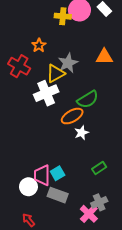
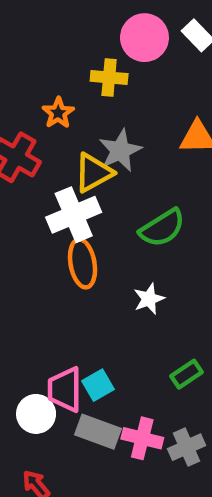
yellow cross: (63, 16) -> (109, 77), moved
orange ellipse: (72, 116) -> (83, 263), moved, turned -70
pink cross: (89, 214) -> (142, 438), moved, turned -30

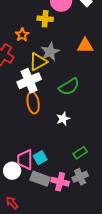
gray cross: (187, 447) -> (80, 177), moved

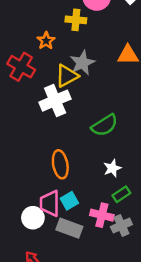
green semicircle: (69, 87) -> (105, 125), moved
orange ellipse: (33, 103) -> (60, 164), moved
white star: (63, 119) -> (112, 168), moved
pink cross: (60, 182) -> (102, 215), moved

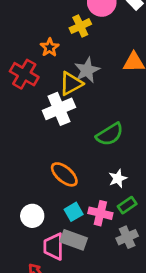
yellow cross: (76, 20) -> (80, 26), turned -30
orange ellipse: (60, 164) -> (64, 174), turned -40
pink trapezoid: (50, 203) -> (54, 247), moved
pink cross: (102, 215) -> (100, 213), moved
white circle: (33, 218) -> (32, 216), moved

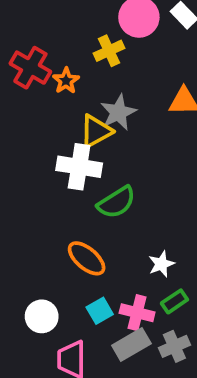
red cross: (24, 74) -> (30, 68), moved
white cross: (59, 109) -> (79, 167), turned 32
green semicircle: (110, 134) -> (116, 202), moved
gray rectangle: (74, 240) -> (131, 344), moved, turned -50

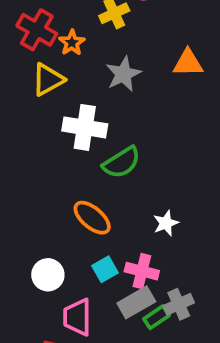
yellow triangle: (96, 131) -> (48, 80), moved
green rectangle: (174, 301) -> (157, 317), moved

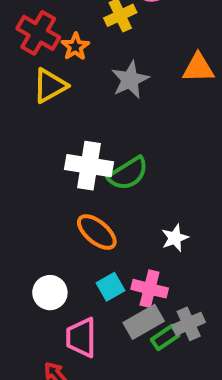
white cross: (85, 127) -> (89, 166), moved

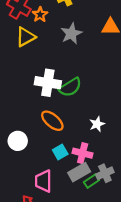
white circle: (50, 293) -> (18, 141), moved

